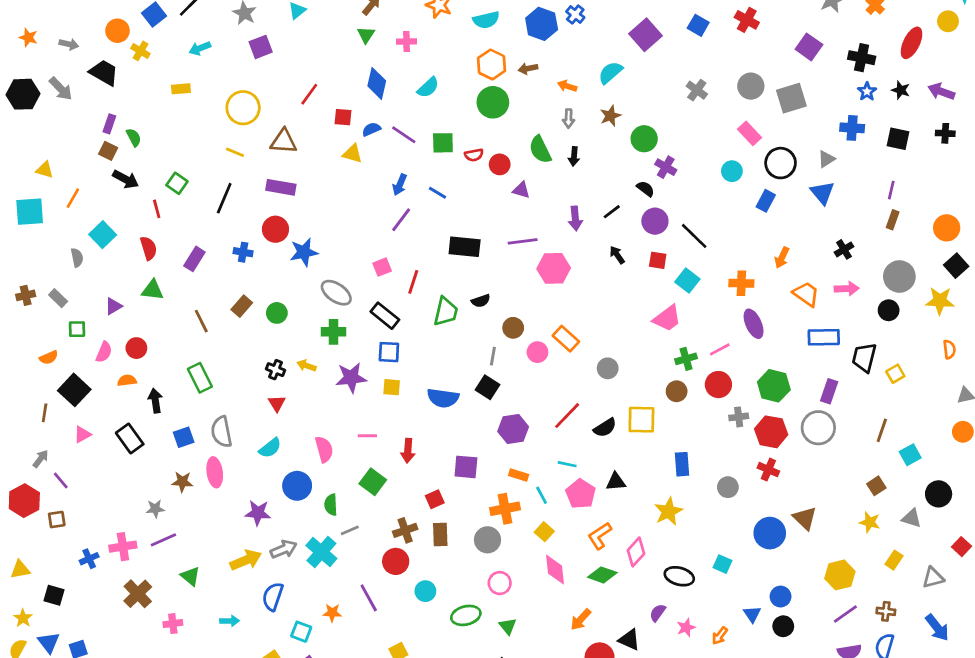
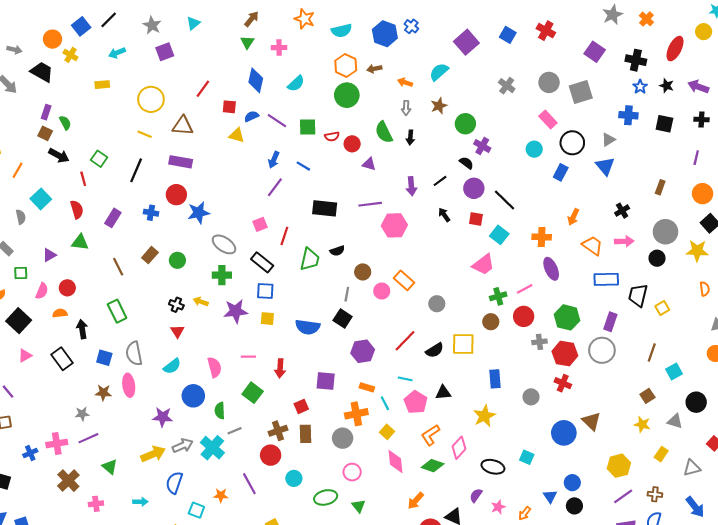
purple line: (891, 190) -> (696, 158), moved
blue square: (184, 437) -> (104, 358), turned 35

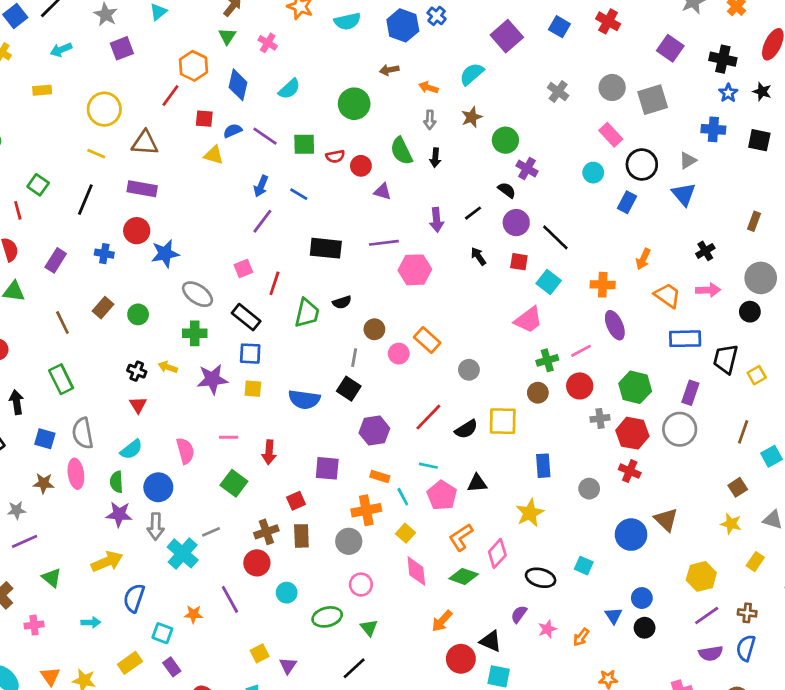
pink cross: (279, 48) -> (268, 43), turned 32
orange hexagon: (346, 66) -> (193, 66), moved
green semicircle: (220, 411) -> (116, 482), moved
gray arrow: (183, 446) -> (156, 526), moved, turned 114

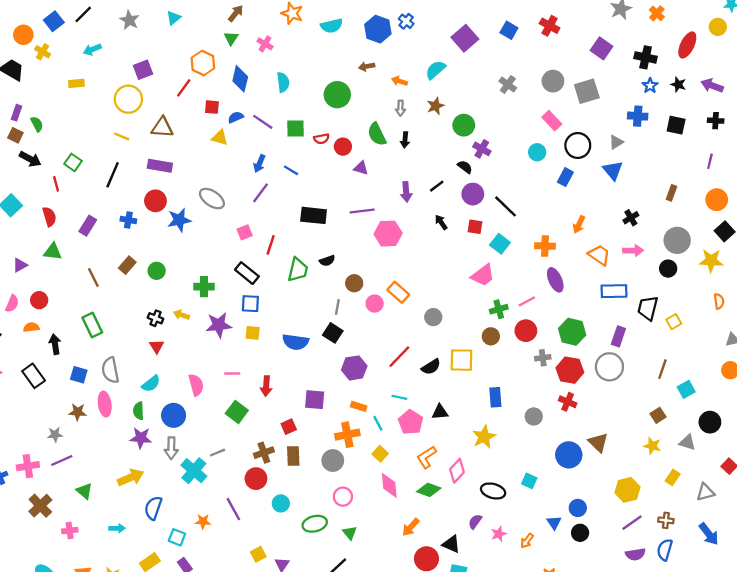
purple square: (122, 48) -> (143, 70), moved
cyan semicircle: (289, 89) -> (283, 82), turned -54
gray ellipse: (197, 294) -> (212, 199), moved

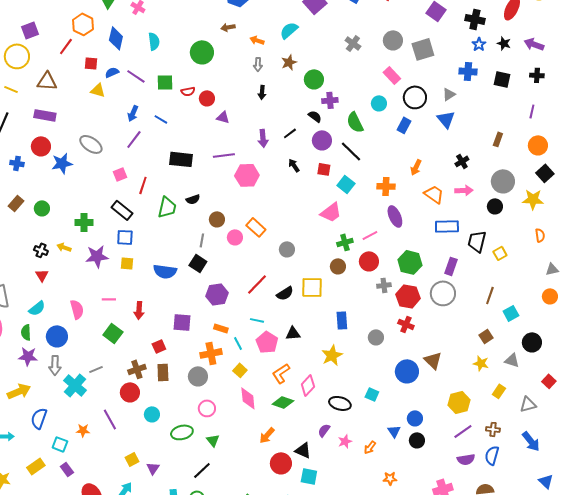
green semicircle: (377, 134) -> (355, 122), moved
purple cross: (482, 149) -> (330, 100), turned -35

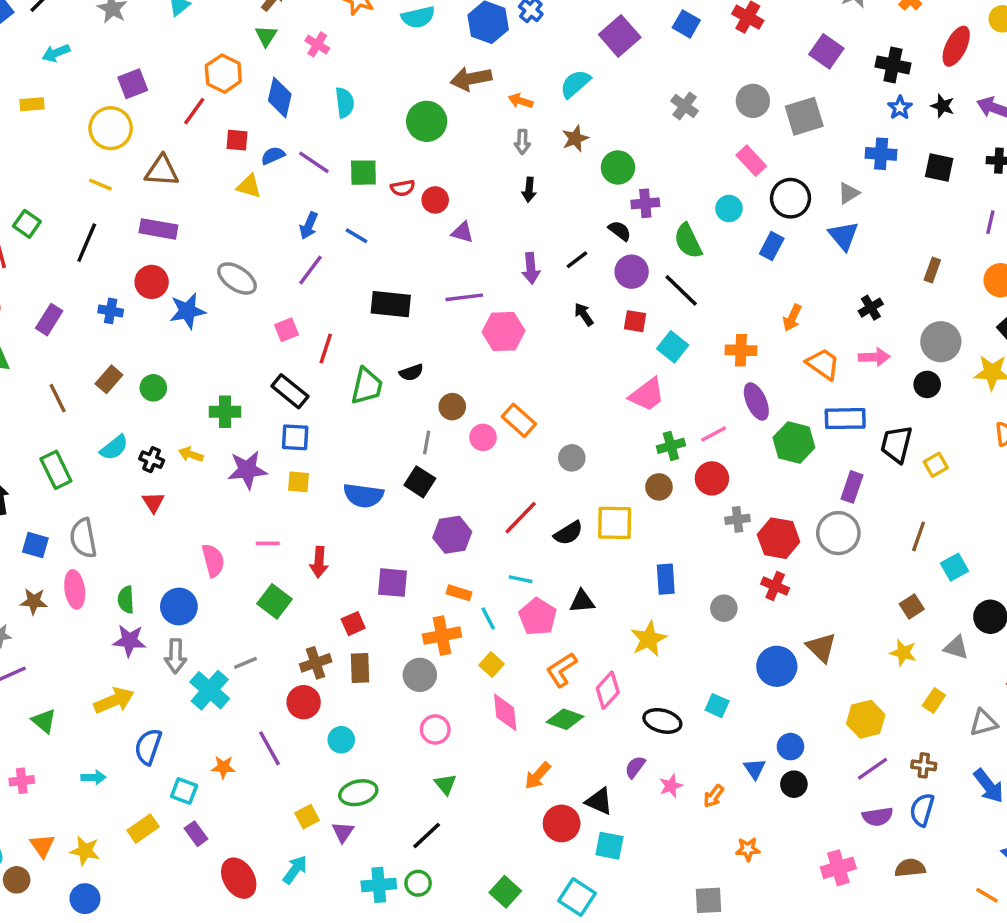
brown arrow: (228, 27) -> (471, 79), size x1.6
green hexagon: (410, 262) -> (794, 443), moved
cyan semicircle: (37, 308) -> (114, 448), moved
green ellipse: (182, 432) -> (358, 793), moved

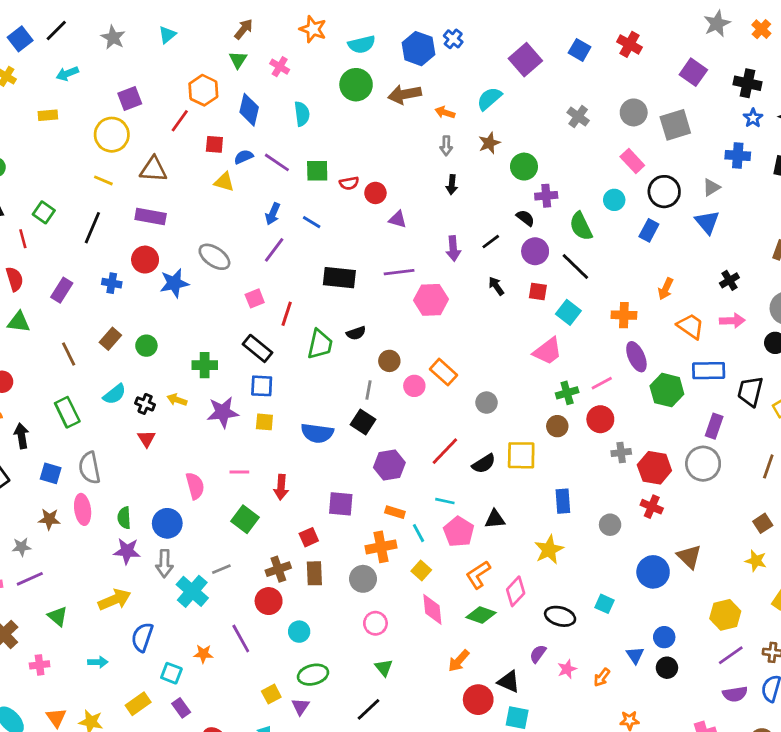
green circle: (427, 121) -> (356, 85), moved

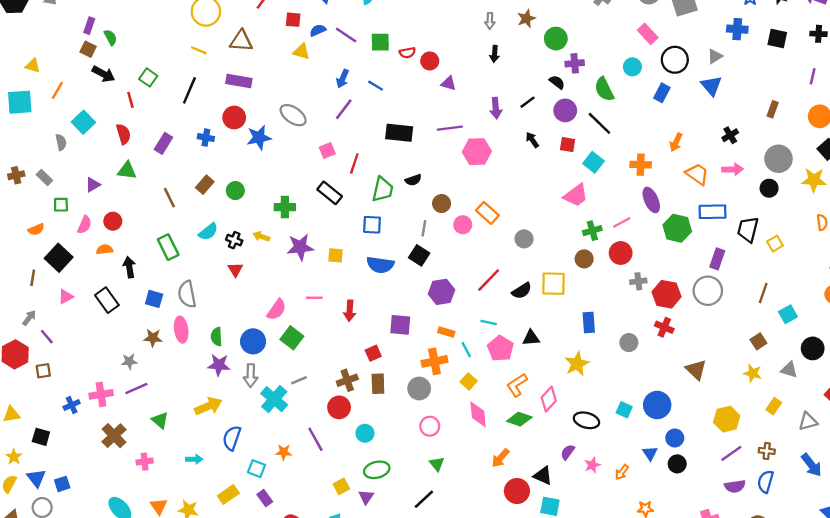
blue square: (262, 386) -> (372, 225), moved
pink semicircle: (195, 486) -> (277, 310), turned 50
green square: (245, 519) -> (292, 338), moved
blue circle: (653, 572) -> (657, 405), moved

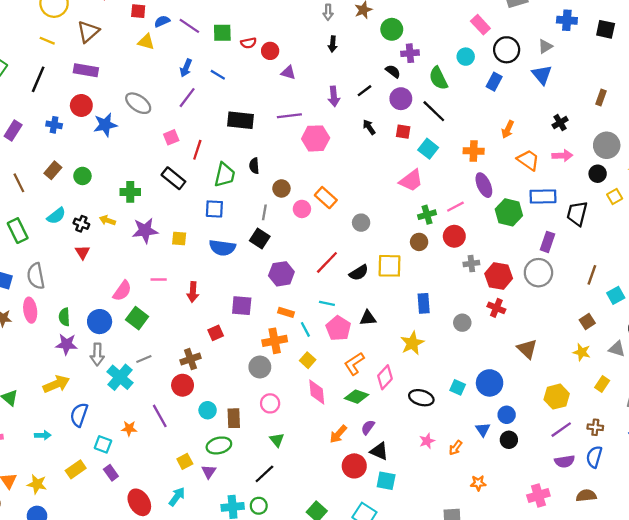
brown triangle: (241, 41) -> (88, 32), turned -45
black semicircle: (413, 180) -> (254, 166), turned 105
yellow square: (775, 244) -> (615, 196), moved
brown rectangle: (378, 384) -> (234, 418), moved
purple semicircle: (568, 452) -> (368, 427), moved

